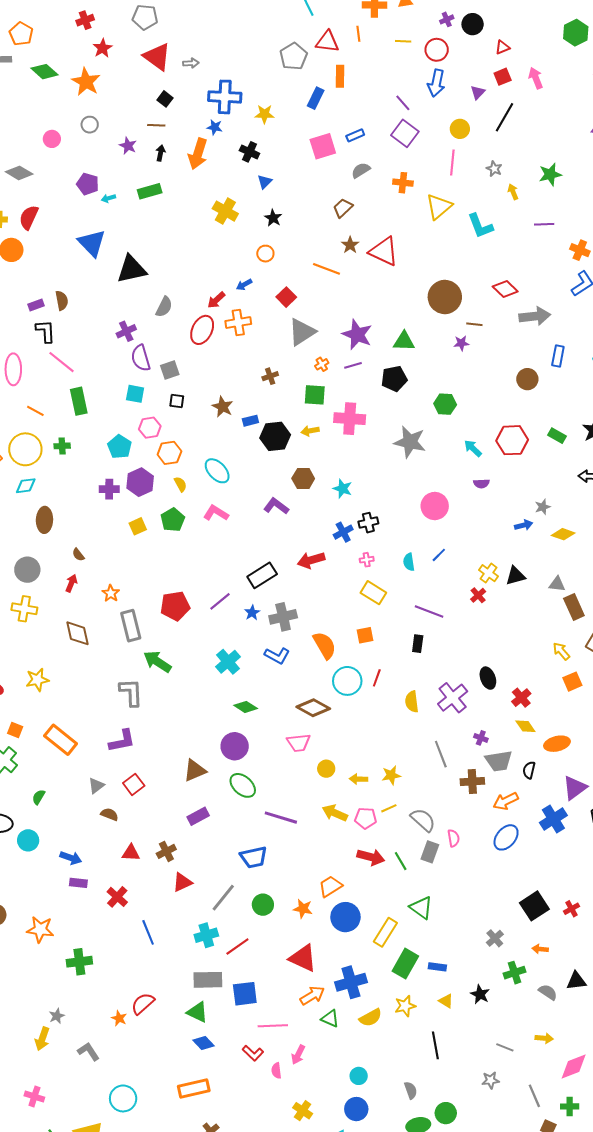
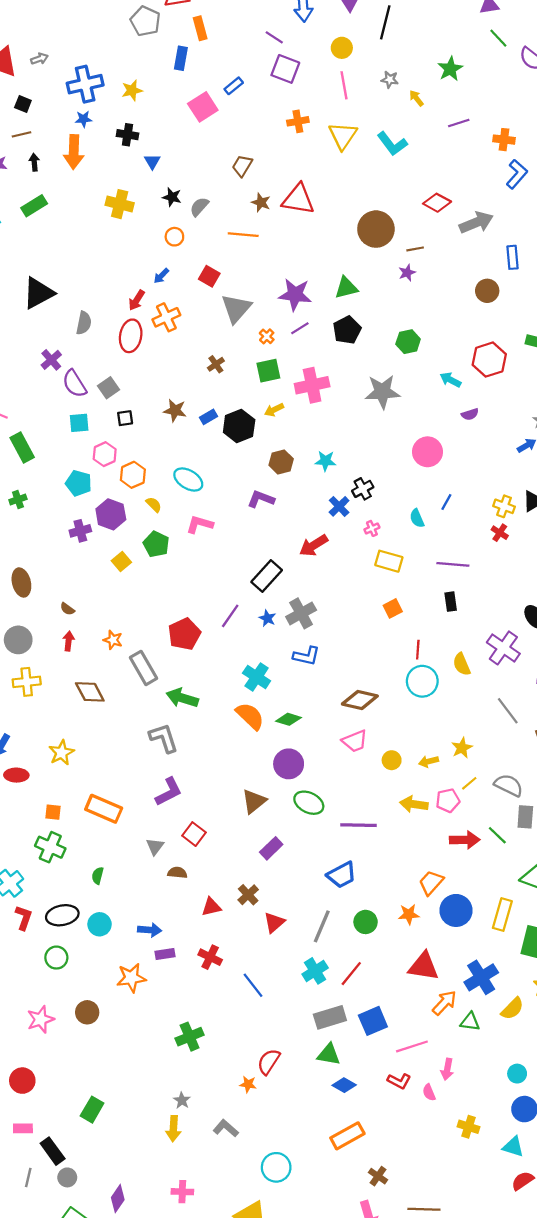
gray semicircle: (361, 170) -> (199, 207), moved
orange semicircle: (325, 645) -> (250, 716), moved
cyan circle: (347, 681) -> (422, 681), moved
orange star: (40, 929) -> (131, 978), moved

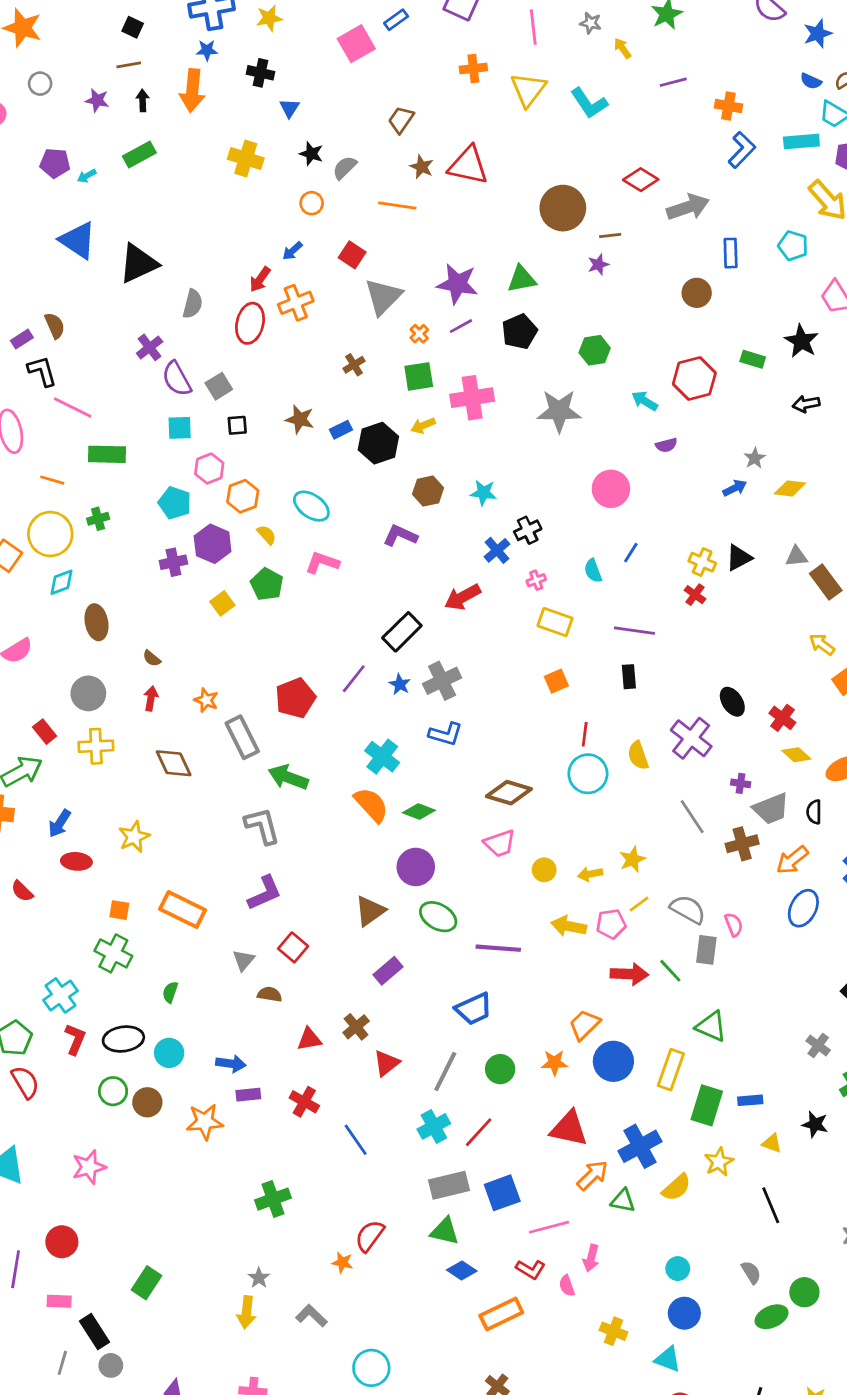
green rectangle: (22, 447) -> (107, 454), turned -64
brown circle: (87, 1012) -> (147, 1102), moved
orange rectangle: (347, 1136) -> (501, 1314), moved

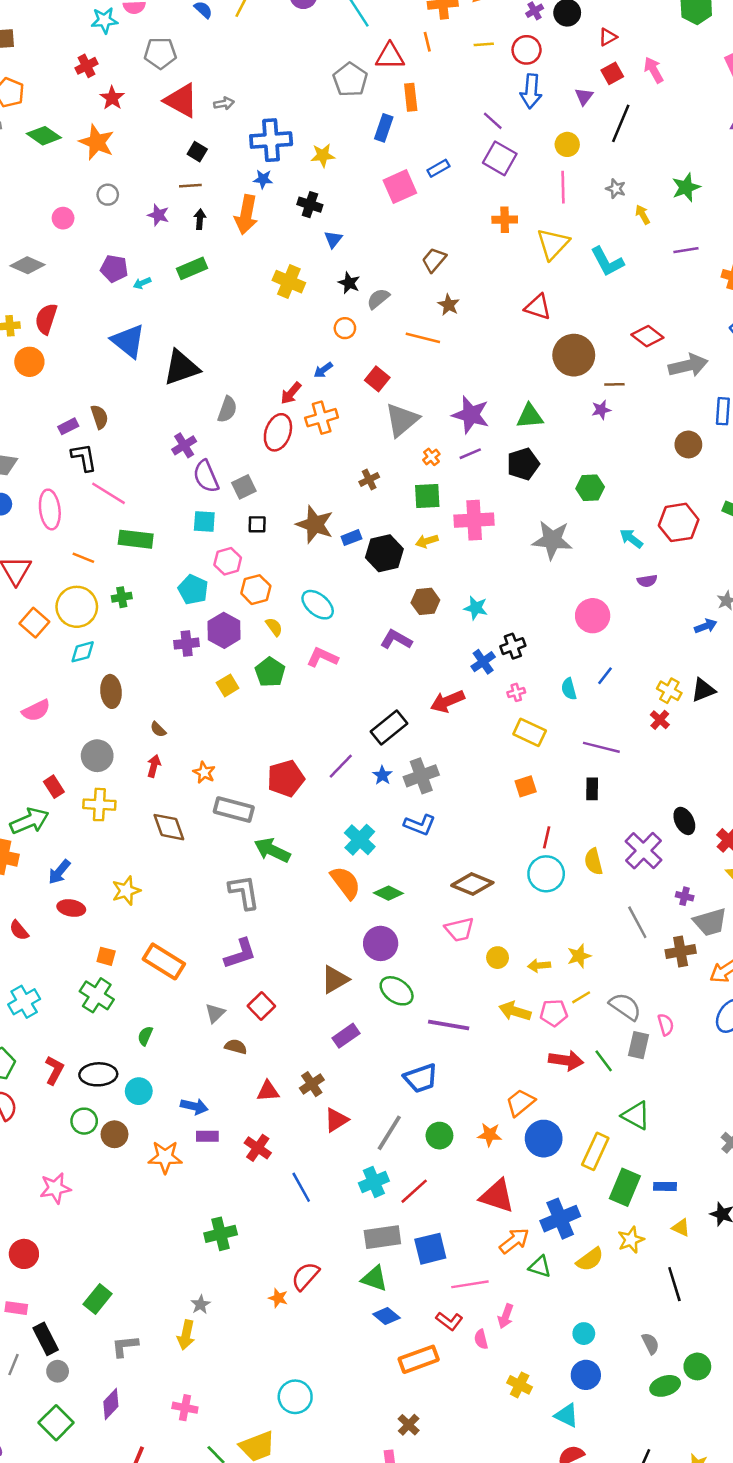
red triangle: (468, 165) -> (538, 307), moved, size x0.7
brown star: (300, 419) -> (315, 524), size x1.4
gray rectangle: (242, 737) -> (234, 810), turned -54
cyan cross: (60, 995) -> (24, 1002), moved
gray L-shape: (312, 1316) -> (125, 1346), moved, turned -56

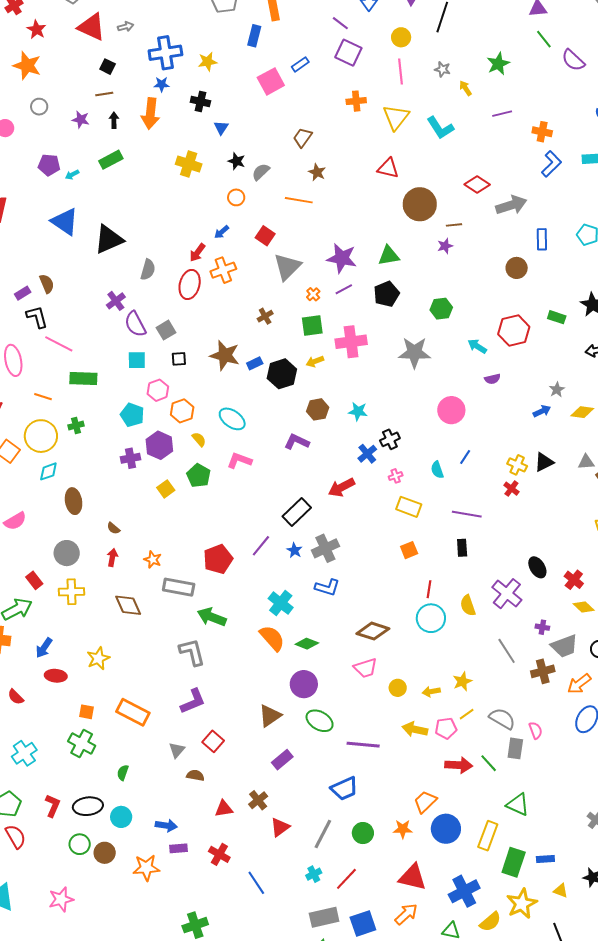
cyan cross: (374, 1182) -> (314, 874), size x0.7
yellow star: (631, 1240) -> (522, 904), size x1.4
orange arrow: (514, 1241) -> (406, 914), moved

